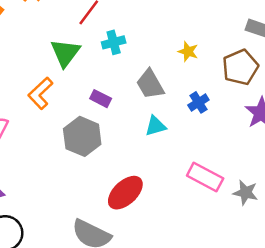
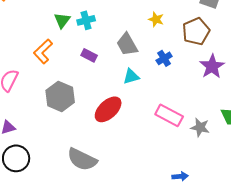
cyan cross: (114, 42) -> (86, 20), moved
green triangle: (65, 53) -> (62, 20), size x0.7
gray hexagon: (82, 136) -> (60, 96), moved
red ellipse: (125, 193) -> (108, 109), moved

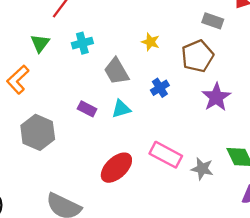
cyan cross: (86, 20) -> (82, 43), moved
purple rectangle: (89, 55) -> (87, 109), moved
red ellipse: (108, 109) -> (116, 168), moved

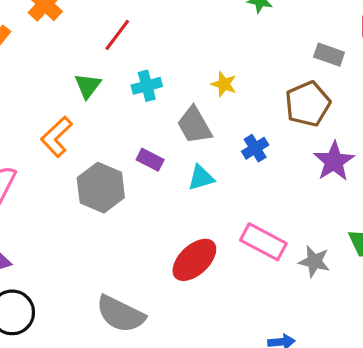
yellow star: (150, 42) -> (224, 84), moved
purple rectangle: (87, 109) -> (150, 160), moved
gray hexagon: (38, 132) -> (101, 188), moved

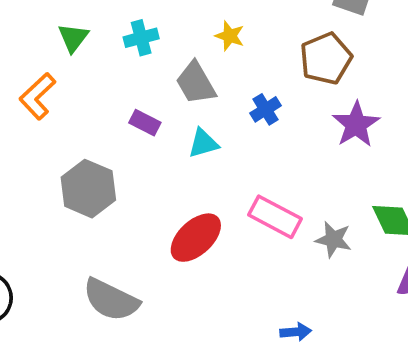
gray hexagon: (101, 188) -> (88, 189), moved

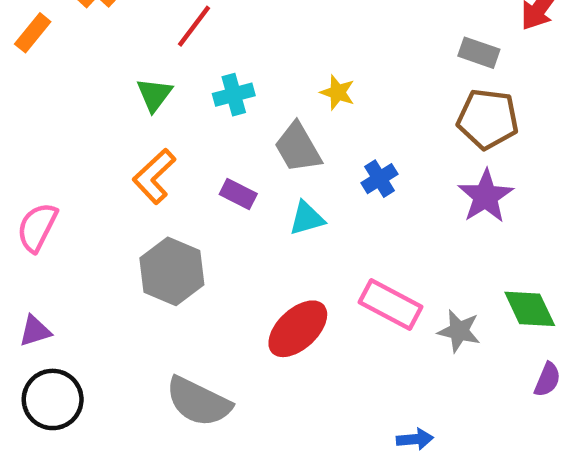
brown pentagon: (326, 58) -> (488, 119), moved, turned 30
orange L-shape: (37, 96) -> (154, 176), moved

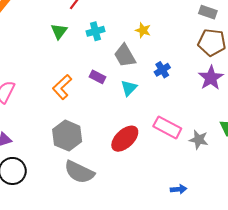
orange L-shape: (154, 176) -> (62, 87), moved
cyan triangle: (307, 218) -> (129, 88), turned -30
gray hexagon: (172, 271) -> (67, 136), moved

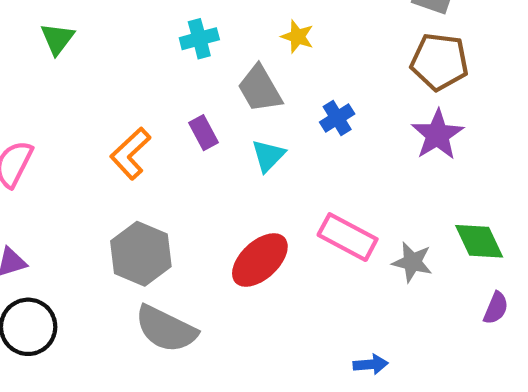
green triangle: (59, 31) -> (57, 39), moved
purple rectangle: (97, 77) -> (204, 133), turned 35

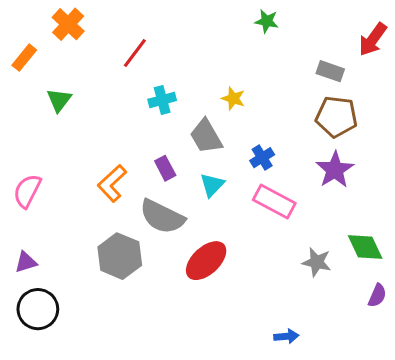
pink rectangle: (348, 237) -> (274, 202), moved
gray semicircle: (166, 329) -> (162, 217), moved

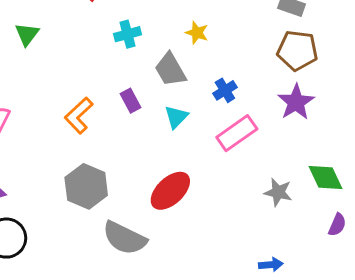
pink rectangle: (274, 202) -> (237, 133), turned -63
gray semicircle: (162, 217) -> (125, 238), moved
blue arrow: (286, 336) -> (271, 265), moved

